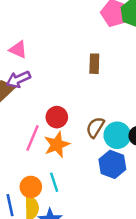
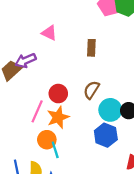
pink triangle: (18, 50) -> (49, 33), moved
brown semicircle: (95, 127) -> (91, 90), moved
orange circle: (31, 187) -> (47, 140), moved

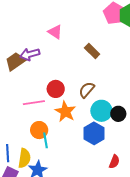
brown rectangle: (91, 48) -> (92, 51), turned -56
pink line: (37, 111) -> (34, 103), turned 50
orange star: (58, 117) -> (65, 112), moved, turned -30

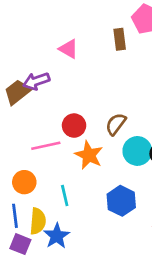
brown rectangle: (92, 51) -> (120, 39), moved, turned 42
orange circle: (39, 130) -> (24, 182), moved
blue hexagon: (94, 133) -> (121, 201), moved

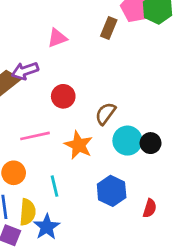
brown rectangle: (120, 39) -> (109, 28), turned 30
pink triangle: (68, 49) -> (57, 38), turned -50
red circle: (74, 126) -> (63, 96), moved

